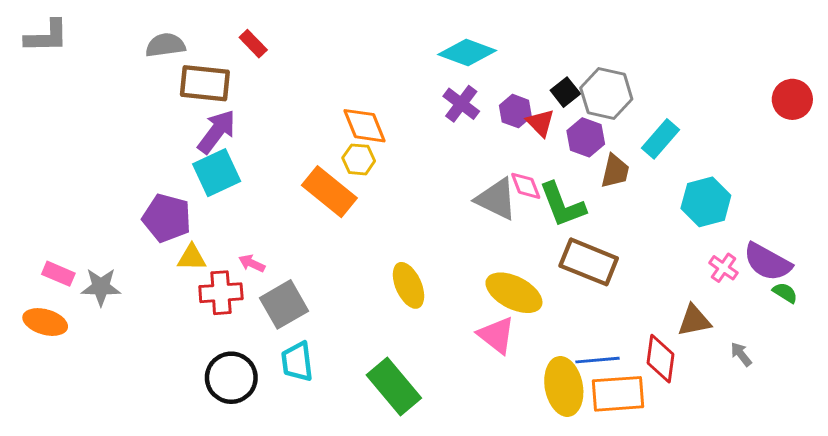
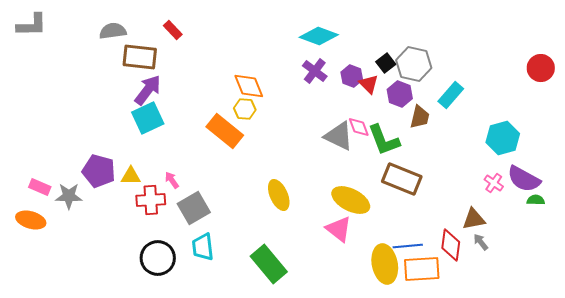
cyan hexagon: (706, 202) -> (503, 138), moved
purple pentagon: (167, 218) -> (99, 171), moved
pink arrow: (252, 263) -> (172, 180), turned 30
green semicircle: (785, 293) -> (536, 200), turned -30
gray arrow: (741, 354) -> (481, 242), moved

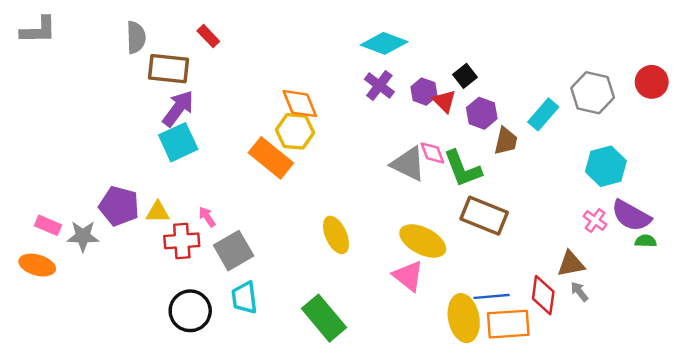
gray semicircle: (113, 31) -> (136, 37), turned 96
gray hexagon: (414, 64) -> (593, 93), moved
yellow hexagon: (245, 109) -> (295, 131), size x1.4

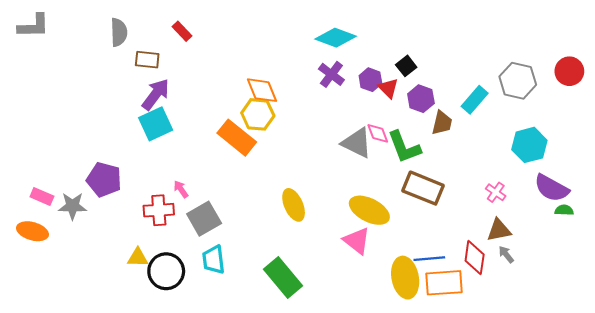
brown rectangle: (169, 69) -> (147, 60), size x0.7
yellow triangle: (158, 212) -> (138, 258), moved
pink cross: (595, 220) -> (496, 192), moved

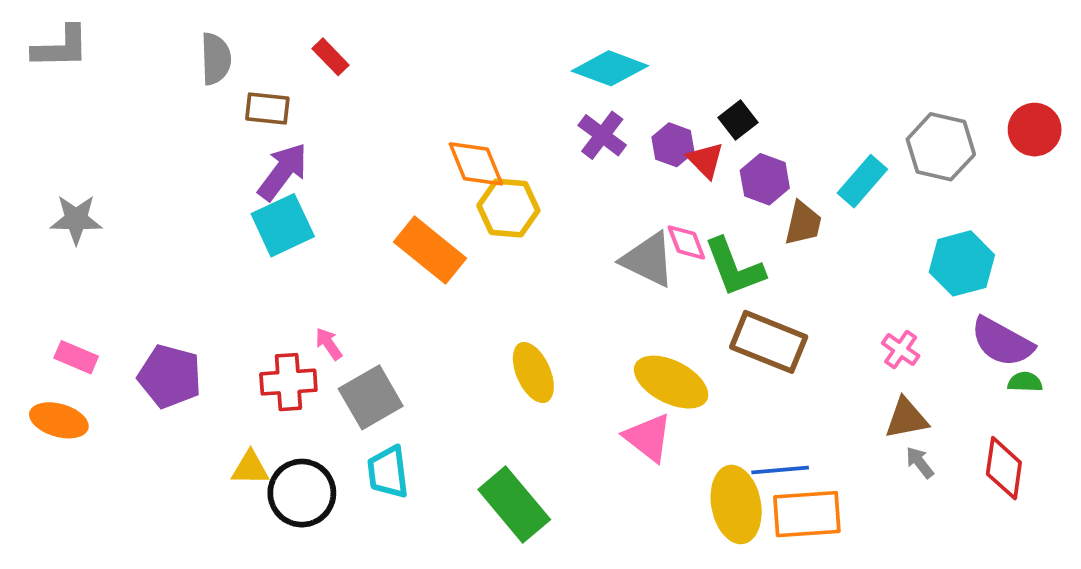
yellow hexagon: (258, 114) -> (508, 208), moved
purple pentagon: (104, 180) -> (170, 376), moved
gray star: (72, 206) -> (76, 219), moved
red diamond: (475, 258) -> (1004, 468), moved

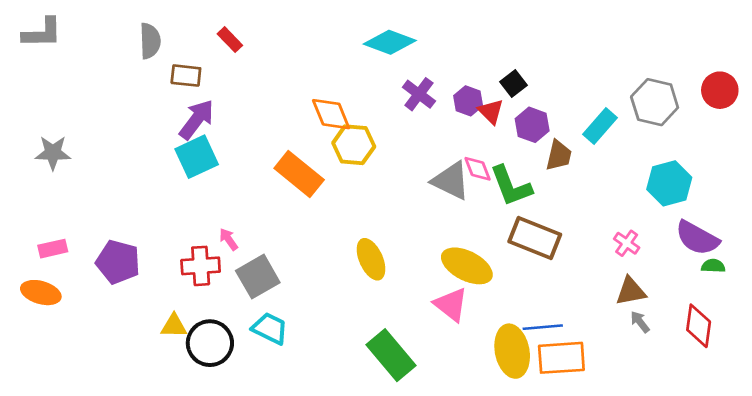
cyan diamond: (610, 68) -> (390, 42), moved
pink rectangle: (76, 357) -> (53, 249), turned -36
cyan trapezoid: (388, 472) -> (270, 328), turned 123
green rectangle: (514, 505) -> (391, 355), moved

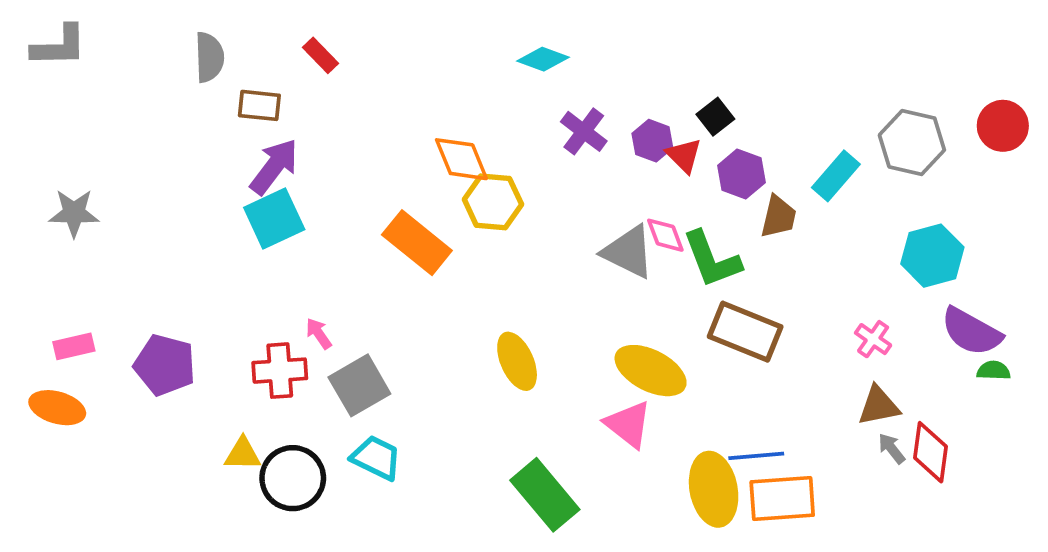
cyan diamond: (390, 42) -> (543, 59), size x0.7
red diamond: (699, 326) -> (931, 452), moved

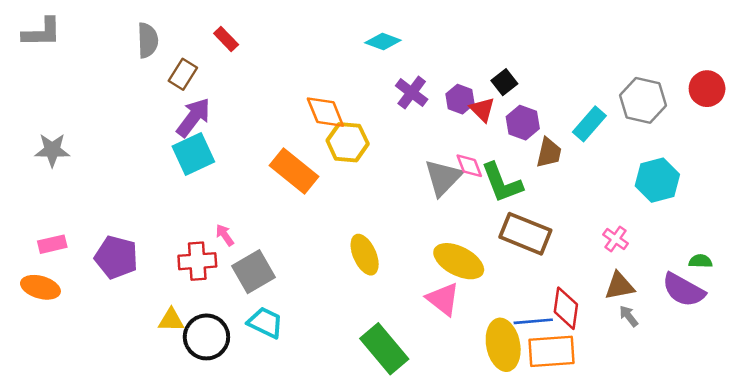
brown rectangle: (259, 105) -> (183, 74), turned -64
gray triangle: (628, 252) -> (443, 178), turned 48
purple semicircle: (971, 332) -> (684, 290), moved
red diamond: (931, 452) -> (566, 308), moved

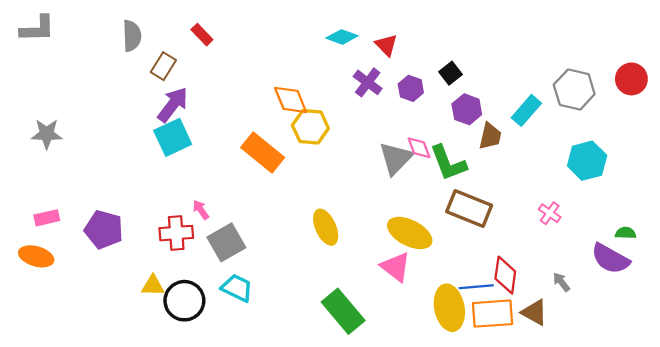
red triangle: (482, 110) -> (386, 45), moved
brown triangle: (619, 286) -> (535, 312), moved, turned 40

